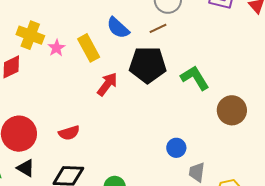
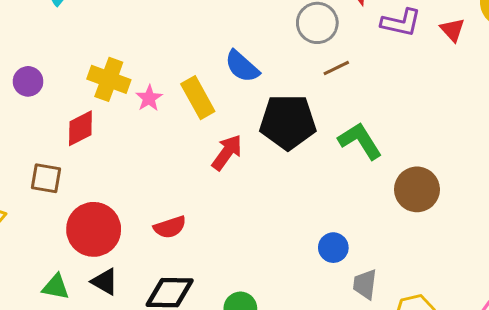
brown line: (158, 28) -> (336, 68), moved

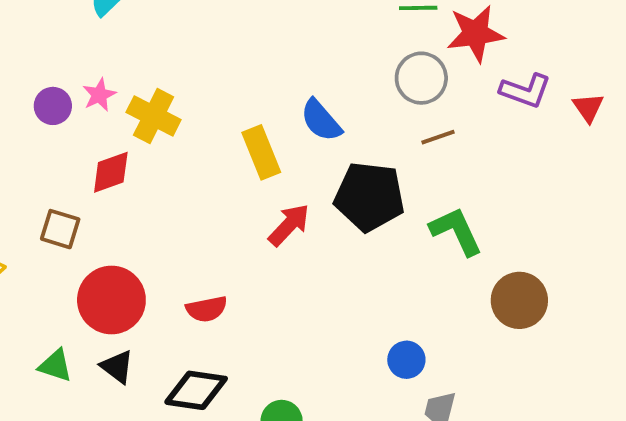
pink star: (149, 98) -> (99, 95), moved

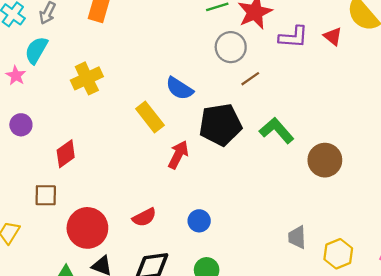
pink star: (99, 95) -> (16, 76), moved
yellow cross: (154, 116) -> (87, 78), moved, turned -36
blue circle: (406, 360) -> (199, 221), moved

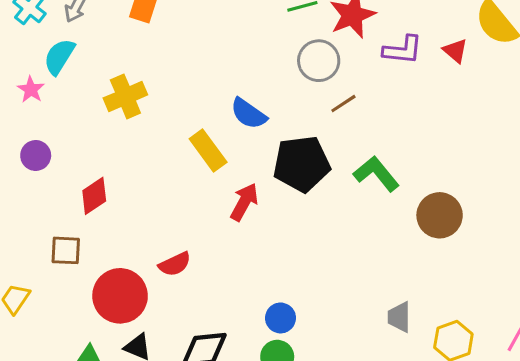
red semicircle: (144, 217) -> (175, 264), moved
blue circle: (199, 221) -> (281, 318), moved

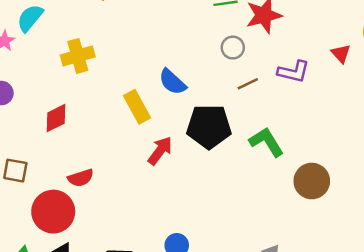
purple L-shape: (403, 50) -> (294, 72), moved
gray circle: (319, 61) -> (233, 48), size x0.7
red diamond: (94, 196) -> (56, 118), moved
red semicircle: (175, 264) -> (81, 178), moved

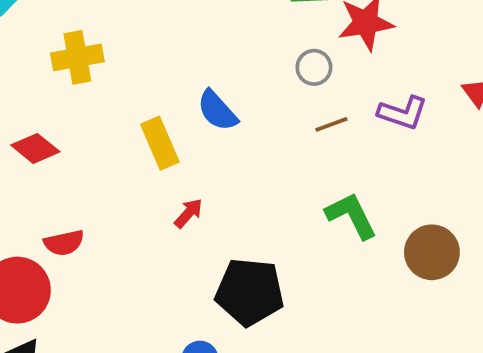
red diamond: (56, 118) -> (35, 148), turned 60
black pentagon: (209, 127) -> (250, 292), moved
red arrow: (160, 151) -> (189, 213), size x0.7
brown circle: (312, 181) -> (432, 252), moved

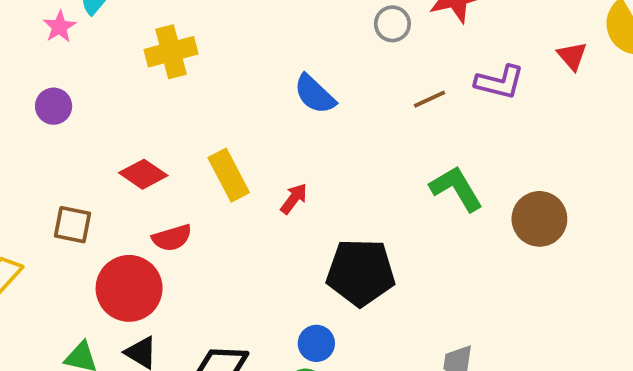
gray circle: (314, 67) -> (392, 24), moved
yellow rectangle: (160, 143) -> (229, 175), moved
red diamond: (35, 148) -> (143, 174), moved

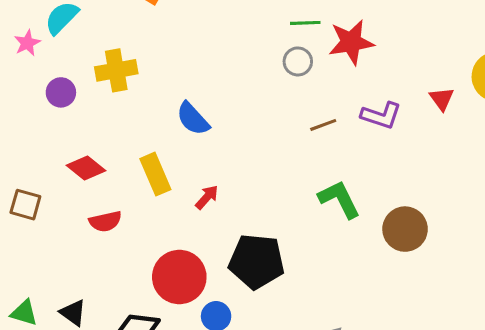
blue semicircle: (315, 94) -> (193, 119), moved
purple circle: (54, 106) -> (61, 92), moved
red circle: (129, 288) -> (179, 277), moved

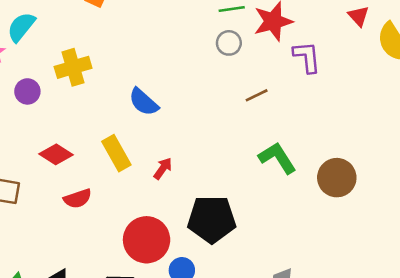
red triangle: (442, 99) -> (359, 16), moved
purple L-shape: (381, 115) -> (307, 57), moved, turned -108

